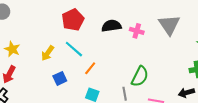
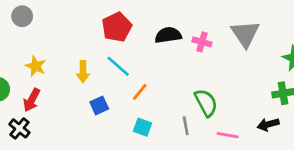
yellow arrow: (48, 53) -> (83, 72), turned -35
green semicircle: (140, 76) -> (206, 103), turned -55

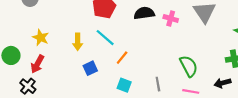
green semicircle: (206, 103) -> (189, 66), moved

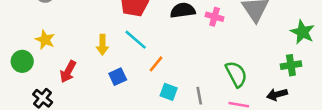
yellow star: (41, 38) -> (45, 40), moved
red arrow: (37, 64) -> (68, 72), moved
cyan square: (124, 85) -> (169, 92), moved

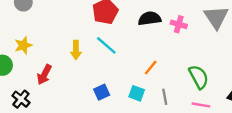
yellow star: (45, 40) -> (23, 45), turned 30
orange line: (156, 64) -> (151, 68), moved
blue square: (118, 77) -> (102, 92), moved

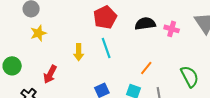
yellow star: (23, 45) -> (38, 33), moved
cyan line: (106, 45) -> (106, 48), turned 30

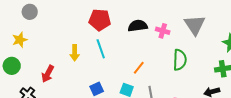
red pentagon: (105, 17) -> (100, 20), turned 30
yellow star: (38, 33) -> (20, 40), moved
green semicircle: (190, 76) -> (180, 60), moved, turned 30

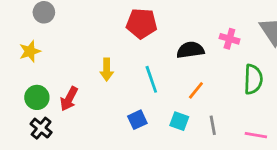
black semicircle: (138, 26) -> (190, 50), moved
cyan line: (101, 49) -> (151, 79), moved
green circle: (12, 66) -> (37, 97), moved

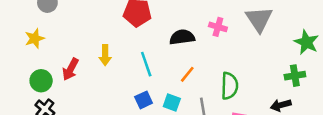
green semicircle: (253, 79) -> (230, 86), moved
red arrow: (69, 99) -> (71, 69), moved
blue square: (137, 120) -> (144, 100), moved

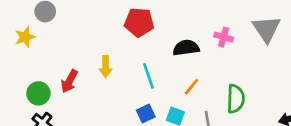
yellow star: (35, 38) -> (25, 37), moved

